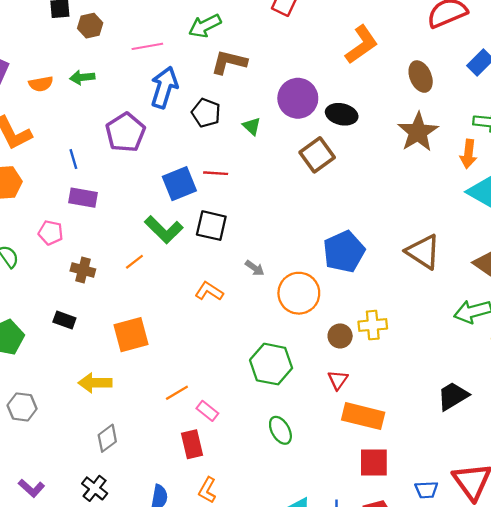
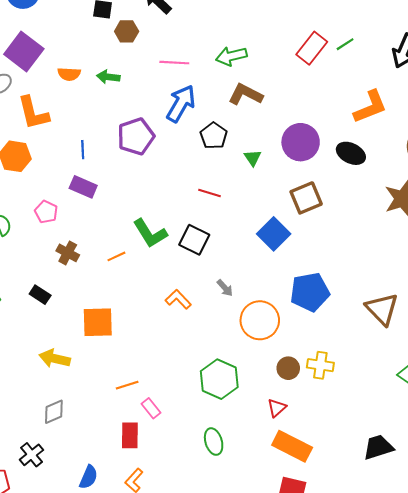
black ellipse: (342, 114) -> (351, 153), moved
blue square: (179, 184) -> (274, 234), moved, turned -36

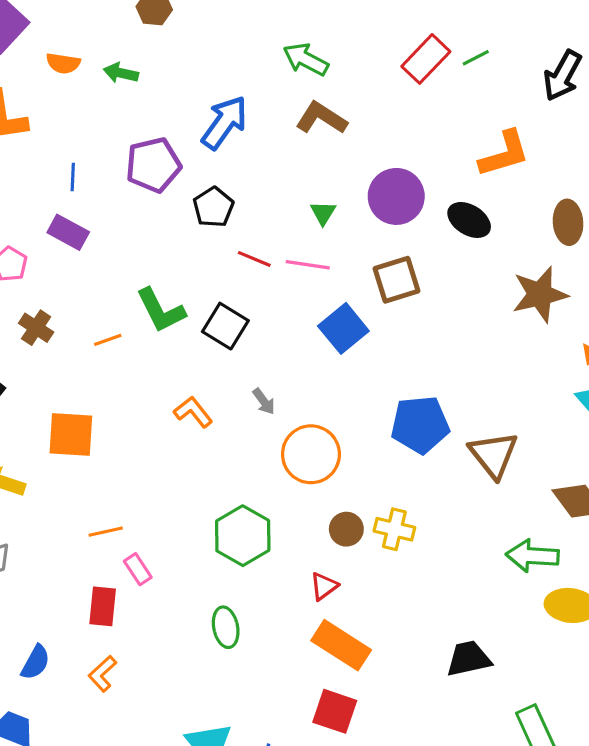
green arrow: (231, 56) -> (306, 59), turned 36
pink line: (174, 63) -> (308, 265), moved
black pentagon: (214, 136) -> (213, 207), moved
blue pentagon: (310, 292) -> (420, 425), moved

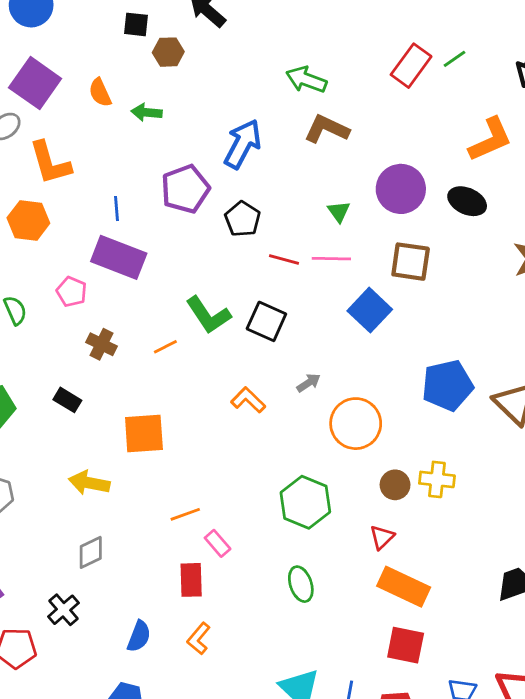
orange semicircle: (63, 63) -> (100, 93), moved, turned 64
purple rectangle: (68, 232) -> (119, 257), size x1.5
brown square: (397, 280) -> (411, 262), turned 33
gray arrow: (264, 401) -> (309, 383), turned -80

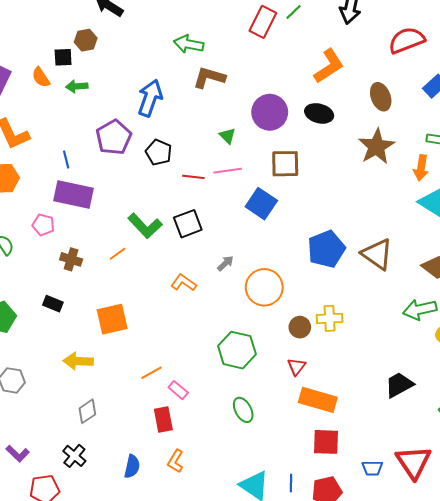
black square: (136, 24) -> (63, 57), moved
black square: (266, 321) -> (188, 224), turned -36

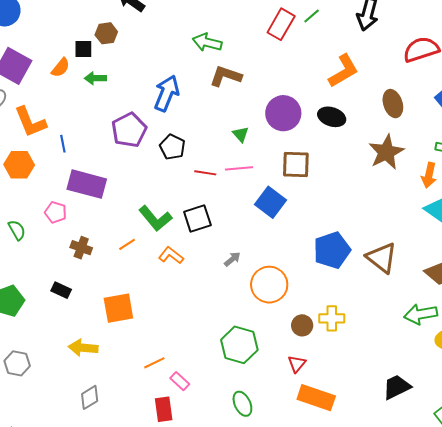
orange semicircle: (41, 77) -> (61, 68), turned -110
blue line: (66, 159) -> (63, 144), moved
orange L-shape: (184, 283) -> (171, 255), moved

